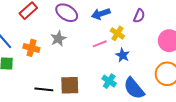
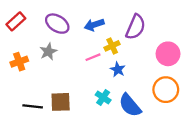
purple semicircle: (139, 16) -> (136, 27), size x1.6
yellow cross: (117, 33) -> (112, 46), turned 32
orange cross: (31, 48) -> (19, 62), turned -35

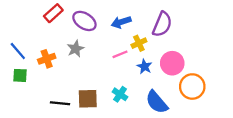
red rectangle: (16, 21) -> (53, 13), moved
pink circle: (168, 54) -> (172, 63), moved
cyan cross: (103, 97) -> (120, 94), moved

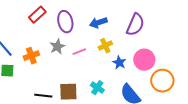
purple ellipse: (84, 21) -> (65, 22), turned 45
yellow cross: (139, 43) -> (105, 46), moved
pink line: (120, 54) -> (79, 52), moved

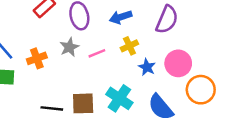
cyan cross: (97, 88) -> (119, 98), size x1.5

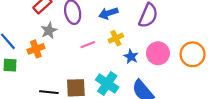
gray star: (69, 47) -> (49, 31), moved
orange circle: (201, 90) -> (193, 54), moved

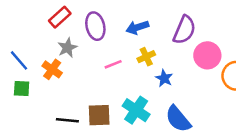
orange cross: (36, 49) -> (52, 69), turned -35
pink circle: (158, 53) -> (207, 55), moved

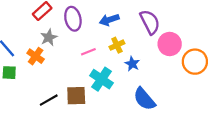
purple semicircle: (184, 30) -> (150, 22), turned -50
cyan cross: (136, 110) -> (102, 79), moved
black line: (67, 120) -> (49, 100), turned -36

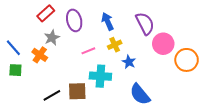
blue arrow: (109, 20) -> (108, 21), turned 84
cyan cross: (102, 79) -> (100, 76), turned -30

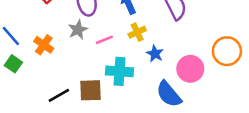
gray star: (52, 38) -> (78, 30), moved
pink circle: (163, 44) -> (190, 69), moved
green square: (15, 70) -> (13, 64), turned 32

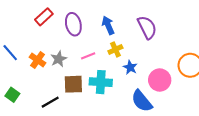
gray star: (78, 30) -> (59, 59), moved
green square: (13, 64) -> (12, 95), moved
brown square: (90, 90) -> (73, 84), moved

